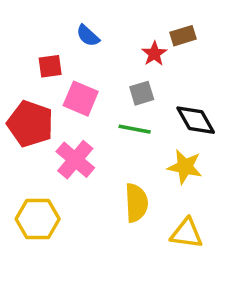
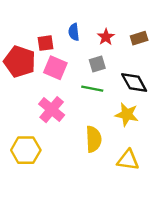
blue semicircle: (88, 36) -> (74, 32), moved, turned 42
brown rectangle: (183, 36) -> (139, 38), moved
red square: (50, 66) -> (45, 43), moved
red pentagon: (30, 124) -> (20, 62), moved

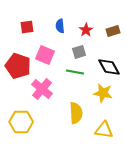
red square: (45, 43) -> (27, 27), moved
red pentagon: (20, 62) -> (18, 66), moved

